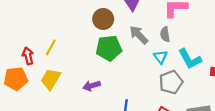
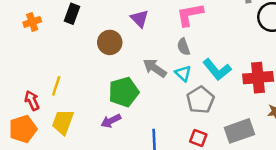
gray arrow: (139, 35) -> (155, 68), moved
green pentagon: (109, 48) -> (124, 92), moved

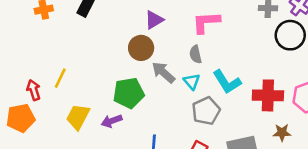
purple triangle: (139, 19) -> (154, 20), turned 36
brown circle: (110, 42) -> (141, 48), moved
yellow trapezoid: (63, 122) -> (78, 117), moved

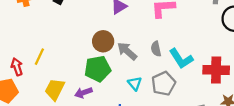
brown circle: (141, 48) -> (103, 41), moved
gray semicircle: (196, 54) -> (156, 49), moved
cyan triangle: (192, 82) -> (135, 84), moved

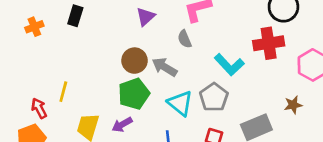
gray semicircle: (156, 49) -> (185, 39), moved
red cross: (216, 70) -> (269, 43), moved
cyan triangle: (135, 84) -> (180, 103), size x1.5

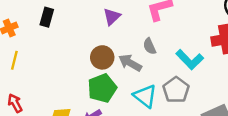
gray semicircle: (185, 39) -> (150, 46), moved
yellow line: (63, 92) -> (14, 60), moved

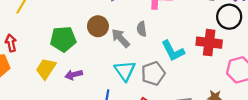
green pentagon: (102, 88) -> (63, 39), moved

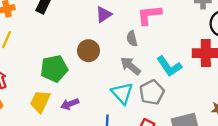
gray semicircle: (142, 29) -> (132, 39), moved
gray arrow: (121, 38) -> (130, 66), moved

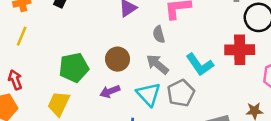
brown circle: (88, 51) -> (118, 59), moved
purple arrow: (70, 104) -> (110, 91), moved

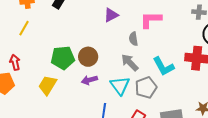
brown circle: (118, 59) -> (88, 57), moved

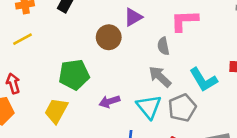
yellow line: (24, 28) -> (23, 39), turned 35
brown circle: (88, 57) -> (109, 37), moved

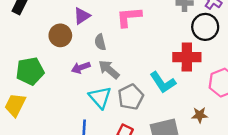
gray semicircle: (163, 46) -> (100, 42), moved
cyan L-shape: (203, 80) -> (163, 82), moved
purple arrow: (109, 101) -> (81, 68), moved

